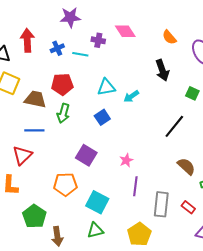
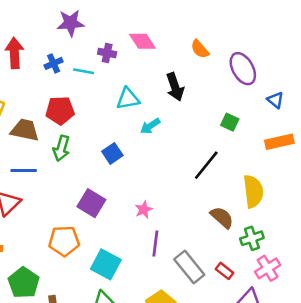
black arrow: (162, 70) -> (175, 87), moved
cyan triangle: (106, 87) -> (128, 99), moved
gray rectangle: (161, 204) -> (189, 267), turned -45

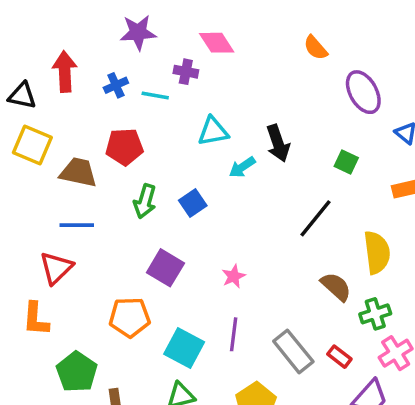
pink diamond: (142, 41) -> (217, 43), moved
orange semicircle: (200, 49) -> (316, 48), moved
black arrow: (175, 87) -> (278, 143), moved
green arrow: (61, 148) -> (145, 201), moved
purple line: (155, 244) -> (234, 334), moved

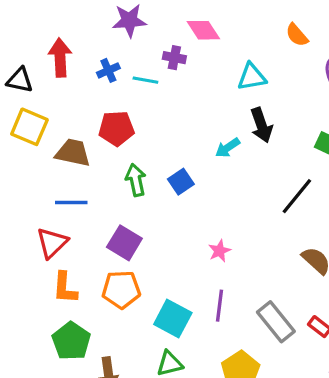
cyan triangle: (213, 131) -> (252, 77), moved
green arrow: (145, 201) -> (136, 180), turned 152
purple square: (165, 268) -> (124, 243), moved
orange L-shape: (36, 319) -> (65, 288), moved

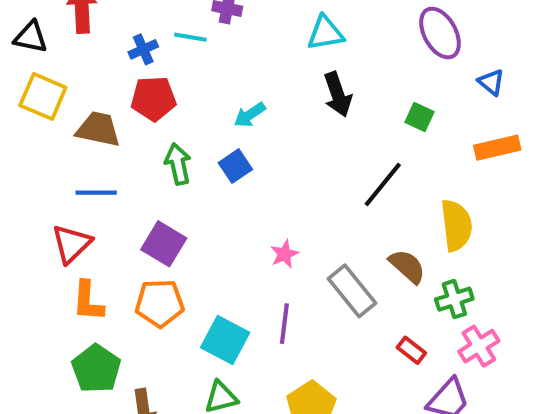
blue cross: (108, 70) -> (143, 49), moved
cyan arrow: (228, 148) -> (250, 115), moved
gray rectangle: (276, 322) -> (352, 291), moved

